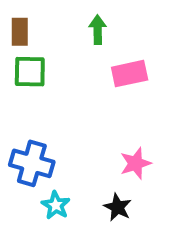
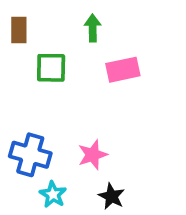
green square: (30, 72) -> (51, 68), moved
pink star: (136, 163) -> (93, 155), moved

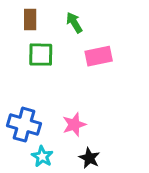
green arrow: (93, 28) -> (74, 23), turned -30
brown rectangle: (19, 30) -> (30, 20), moved

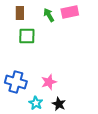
pink rectangle: (99, 56) -> (70, 12), moved
cyan star: (42, 156) -> (36, 103), moved

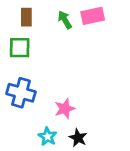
green square: (27, 36) -> (20, 48), moved
blue cross: (16, 82) -> (21, 93), moved

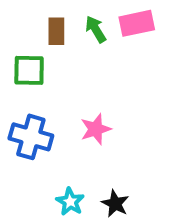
brown rectangle: (26, 17) -> (56, 31), moved
pink star: (65, 109) -> (96, 129), moved

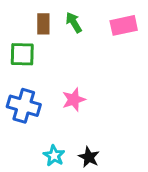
pink rectangle: (137, 23) -> (124, 25), moved

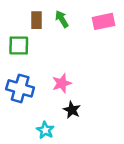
black star: (89, 157) -> (72, 110), moved

